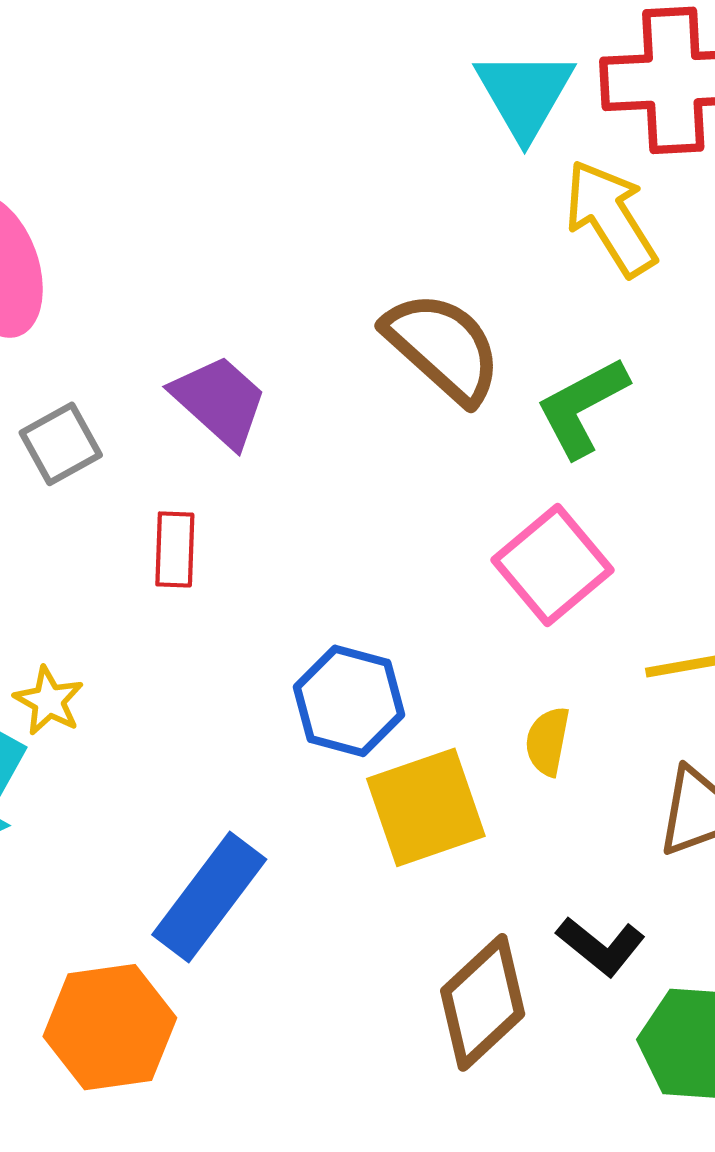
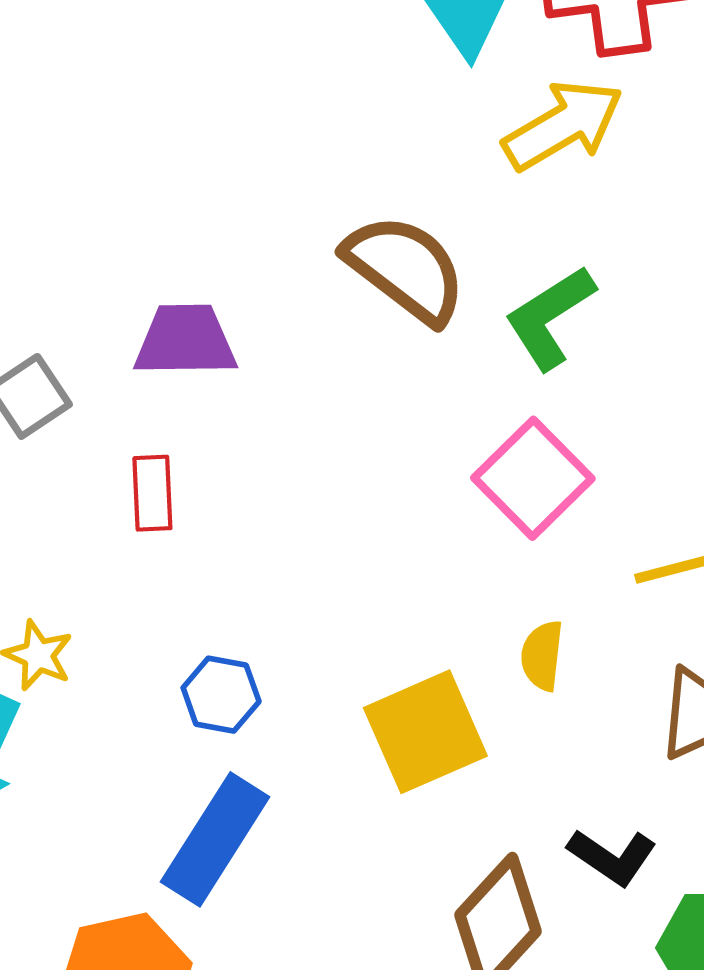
yellow arrow: (611, 218) -> (563, 125), turned 96
purple trapezoid: (220, 401) -> (185, 341), turned -38
blue hexagon: (349, 701) -> (221, 695), moved, size x0.7

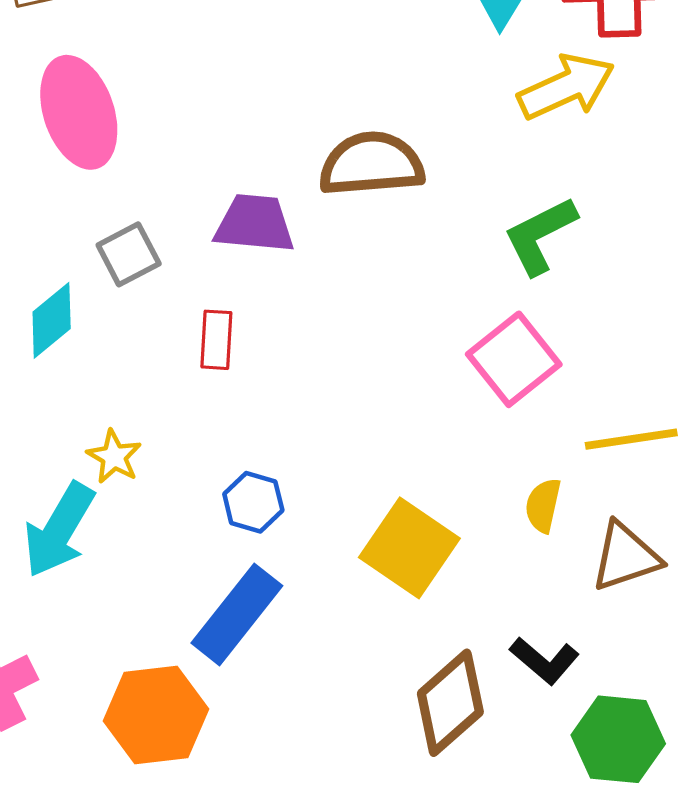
brown semicircle: (405, 269) -> (371, 164), moved, turned -48
yellow semicircle: (542, 656) -> (543, 505), moved
yellow square: (425, 732) -> (409, 548), turned -38

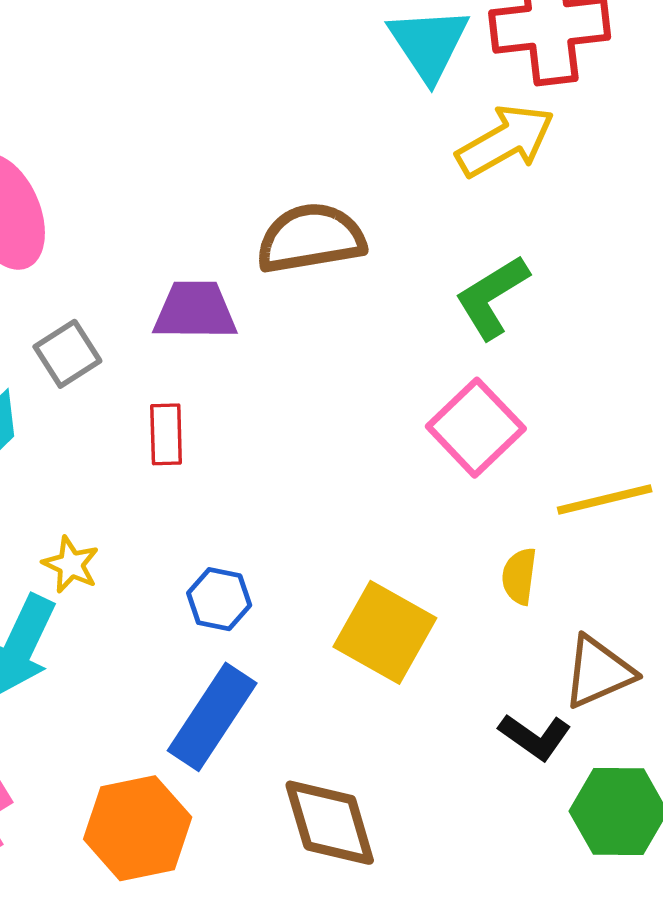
brown triangle: (626, 557) -> (598, 672), moved
brown diamond: (450, 703) -> (330, 823), moved, turned -60

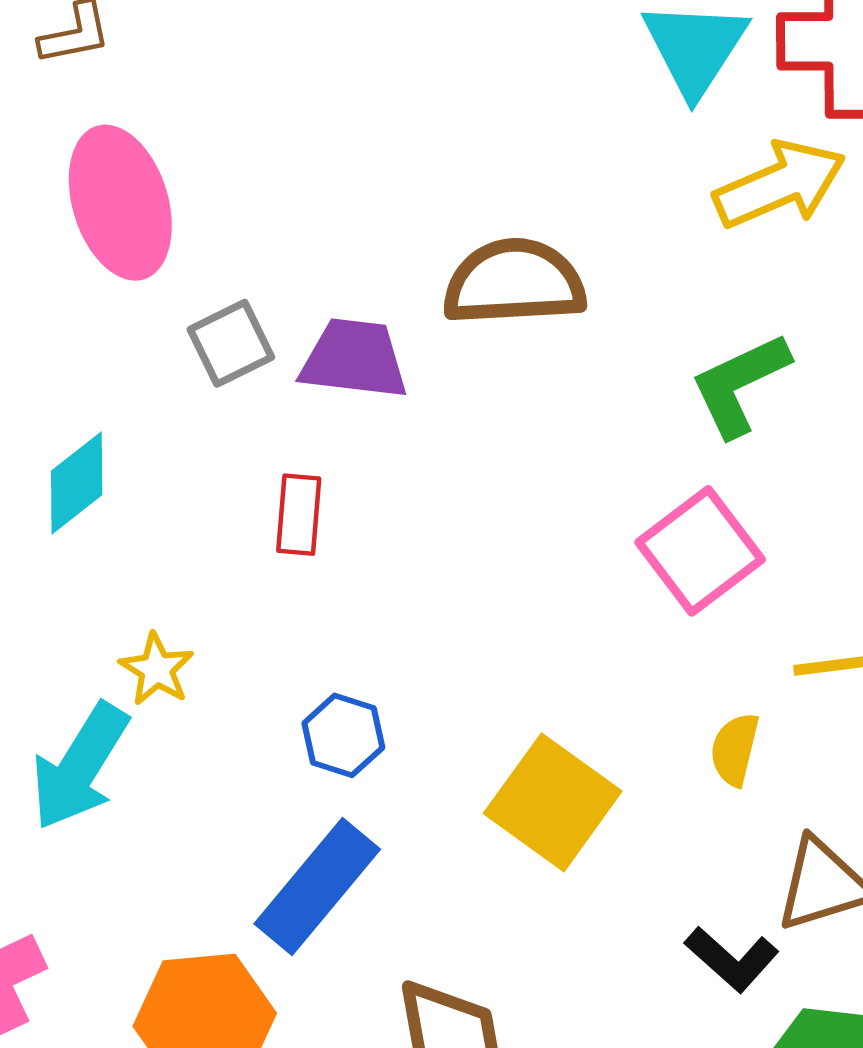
gray square: (67, 354) -> (231, 343), moved

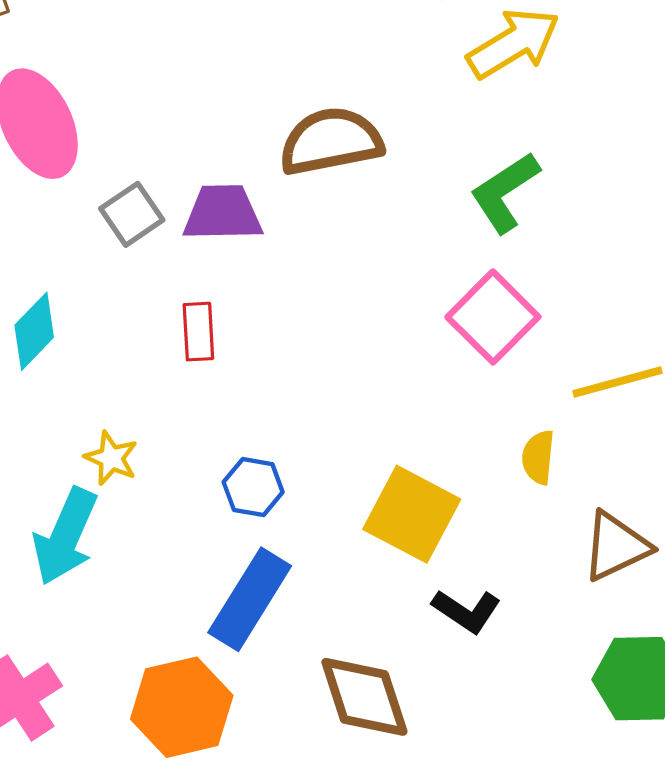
black L-shape: (732, 959) -> (467, 611), moved

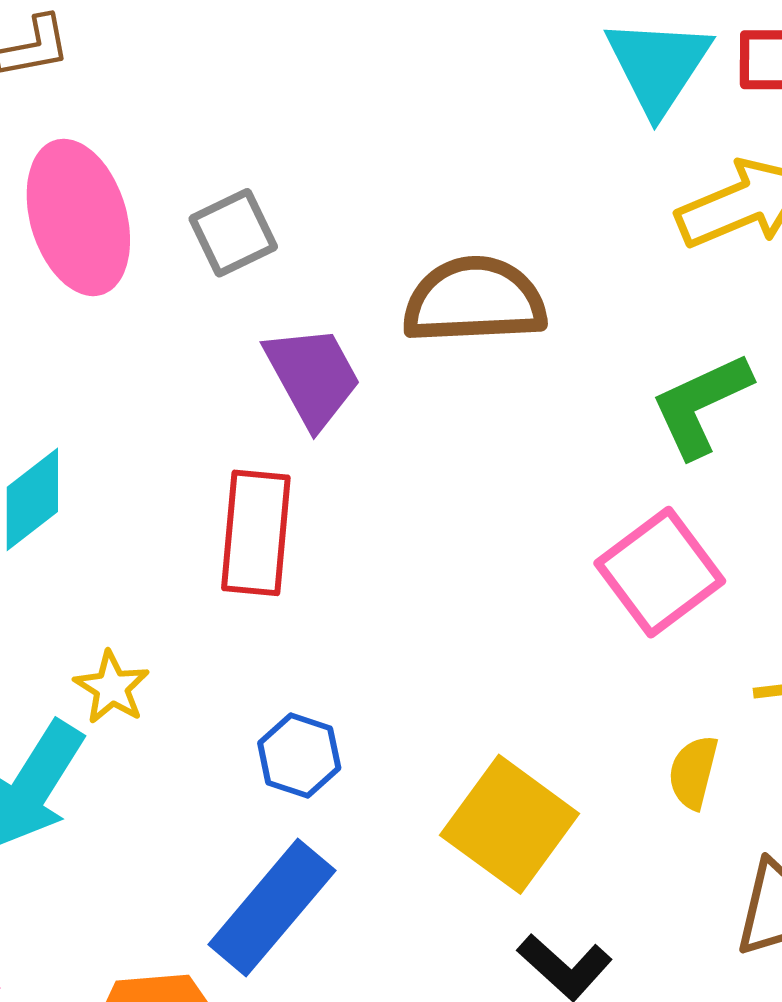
purple trapezoid: (223, 213) -> (313, 376), turned 54
gray square: (132, 214) -> (233, 233), moved
red rectangle: (198, 332) -> (256, 533), size x1.5

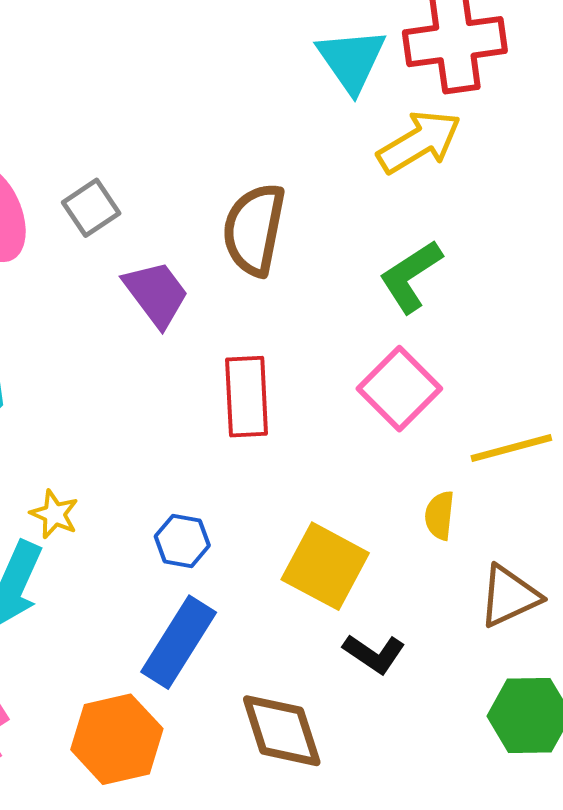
brown semicircle: (474, 300) -> (254, 229), turned -68
red rectangle: (256, 533) -> (247, 397), moved

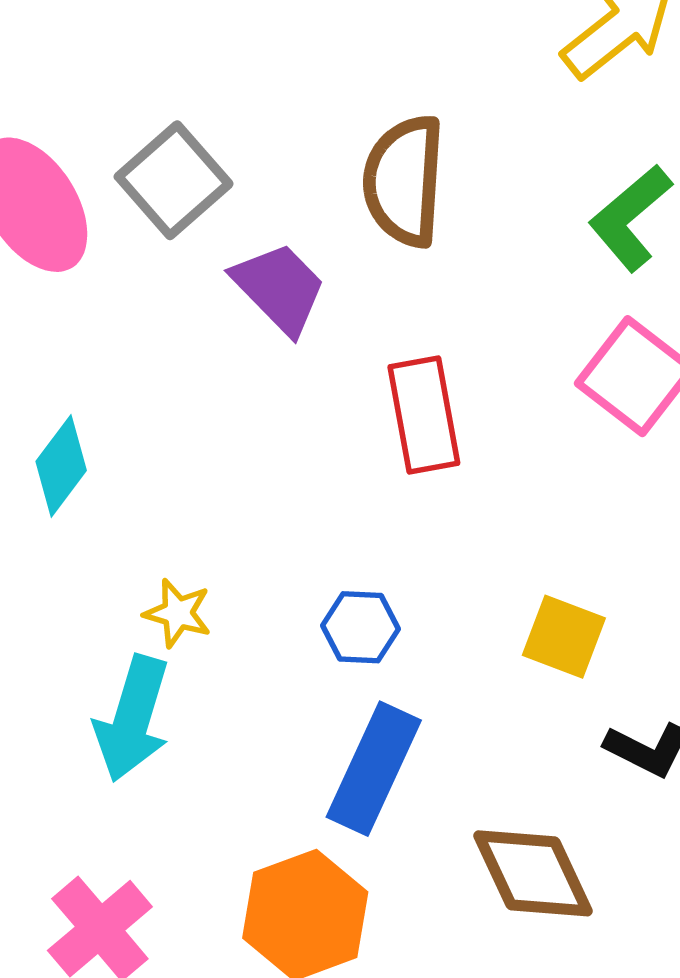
gray square: (91, 208) -> (174, 180), size x1.4
yellow square: (325, 566) -> (564, 637), size x0.7

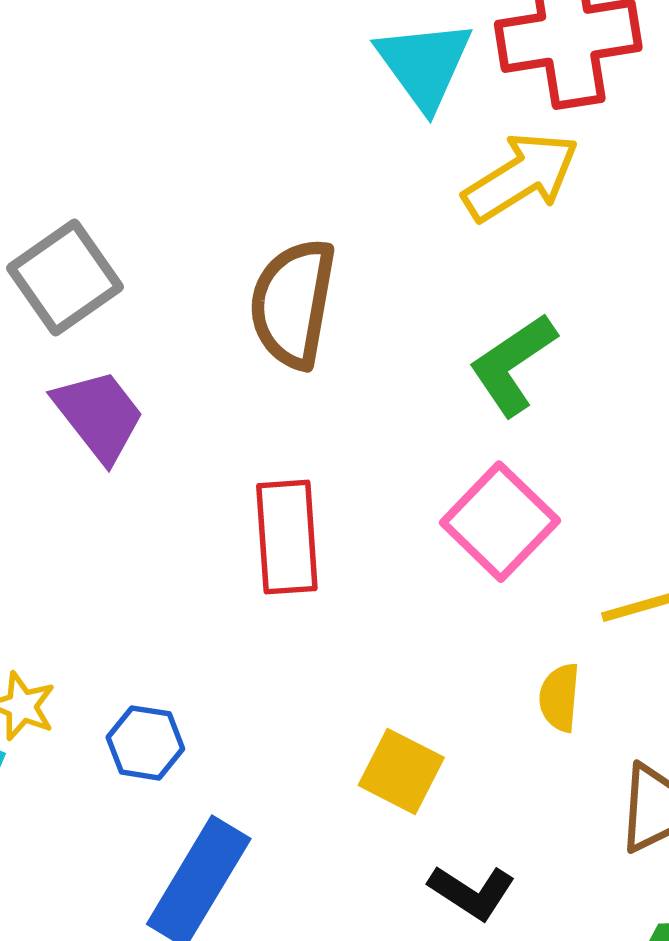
purple trapezoid: (279, 288) -> (99, 415), moved
blue hexagon: (361, 627) -> (145, 743), moved

